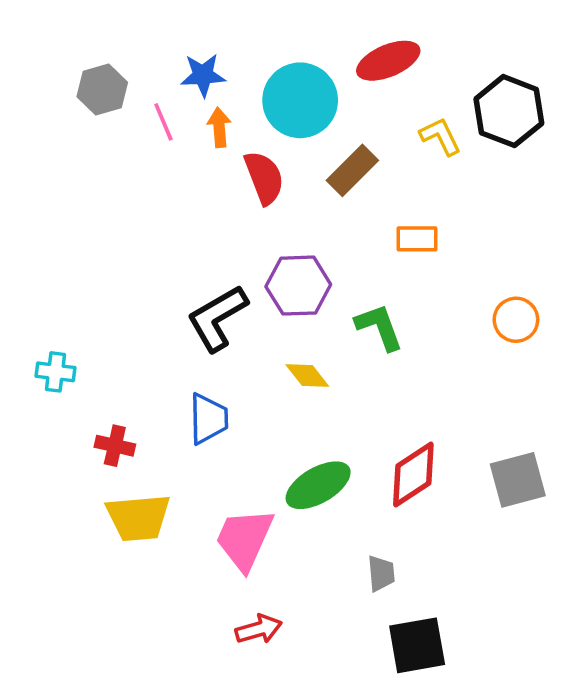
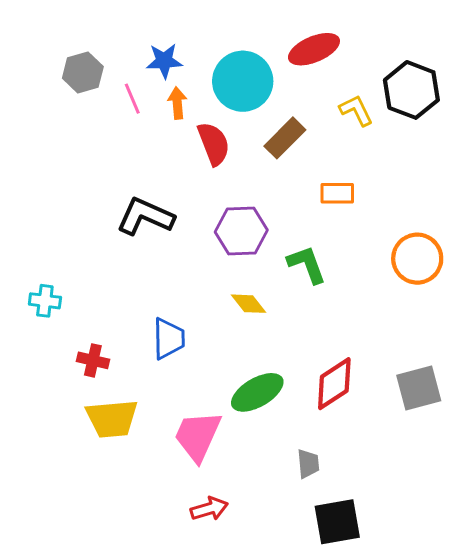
black L-shape: (217, 318) -> (145, 216), moved, turned 54
orange circle: (516, 320) -> (417, 259), size x1.4

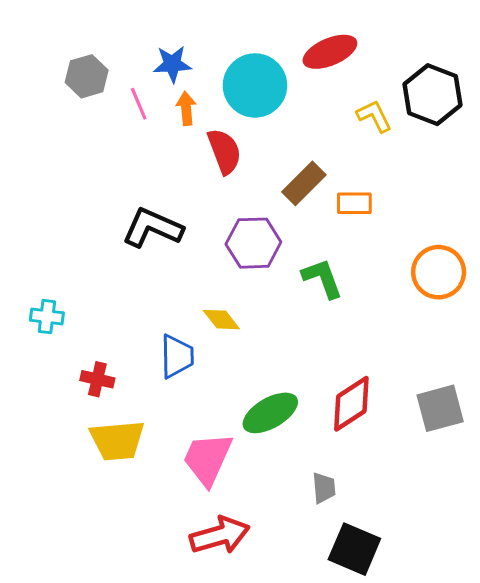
brown rectangle: (285, 138) -> (304, 183), moved
yellow diamond: (249, 304) -> (221, 320), moved
red arrow: (209, 509) -> (220, 535), size x1.5
black square: (337, 522) -> (354, 549), turned 33

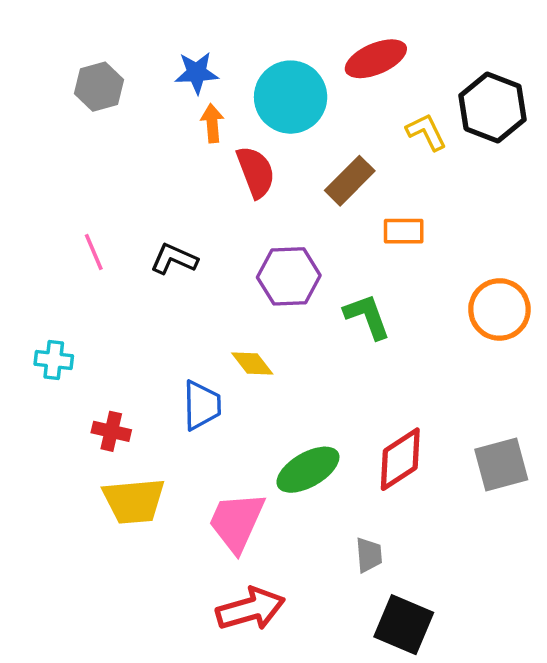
pink line: (139, 104) -> (94, 252), moved
brown rectangle: (304, 183) -> (350, 181), moved
black L-shape: (152, 228) -> (174, 259), size x0.7

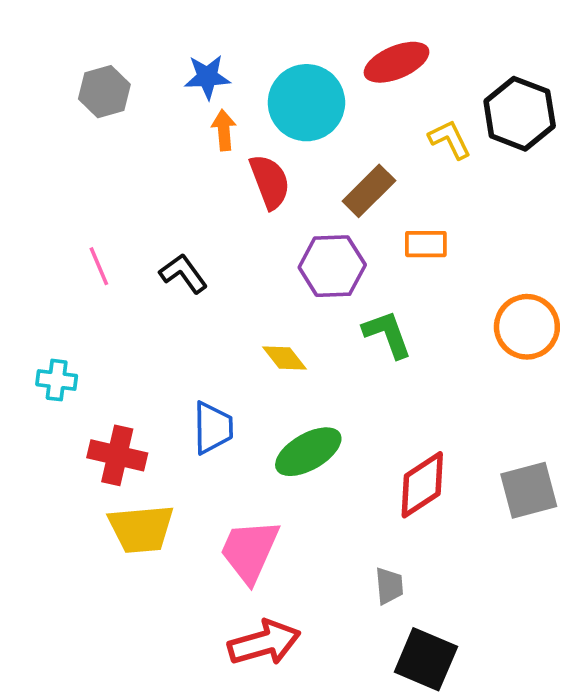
black L-shape: (174, 259) -> (183, 273), turned 30
purple hexagon: (289, 276) -> (332, 266), moved
yellow diamond: (252, 363) -> (284, 358), moved
red cross: (111, 431) -> (117, 455), size x1.4
green ellipse: (308, 470) -> (308, 452), moved

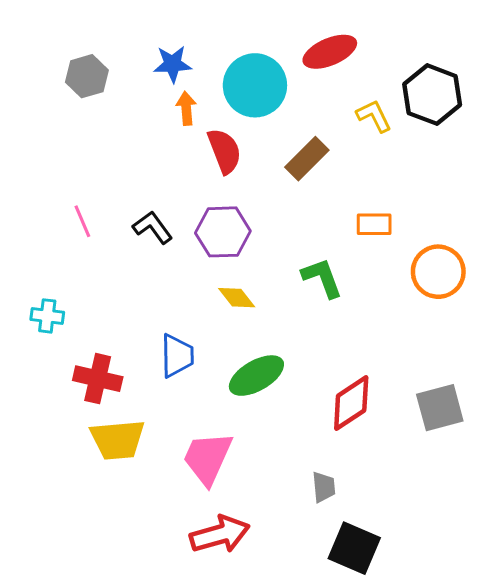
orange rectangle: (426, 244) -> (374, 224), moved
purple hexagon: (332, 266) -> (223, 232), moved

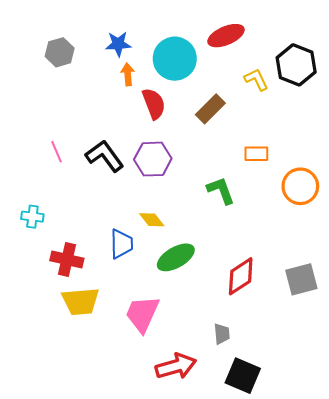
black L-shape: (153, 227) -> (105, 156), size x1.4
yellow diamond: (237, 298) -> (152, 220), moved
red arrow: (220, 534) -> (176, 366), moved

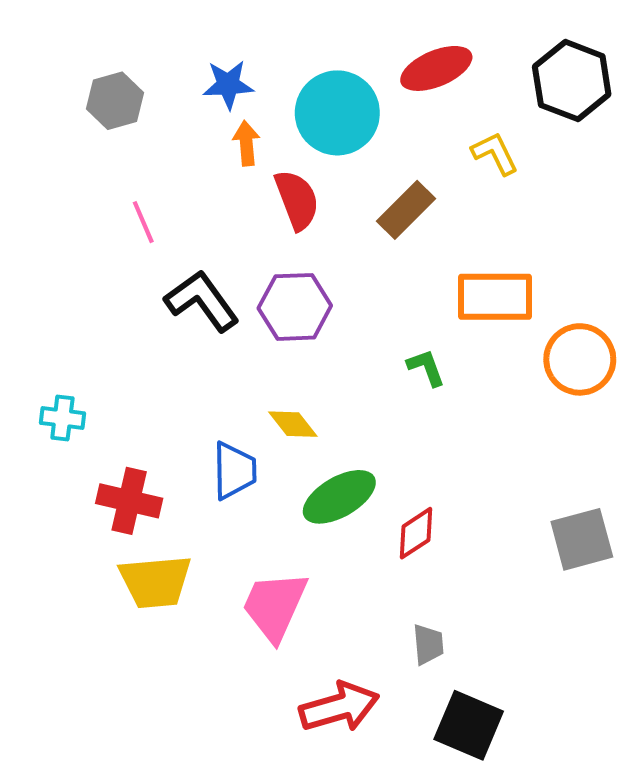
black hexagon: (296, 65) -> (572, 81), moved
pink line: (57, 152) -> (143, 222), moved
orange rectangle: (256, 154) -> (495, 297), size x1.6
green L-shape: (221, 190) -> (426, 368), size x0.7
red diamond: (241, 276) -> (416, 533), moved, size x0.7

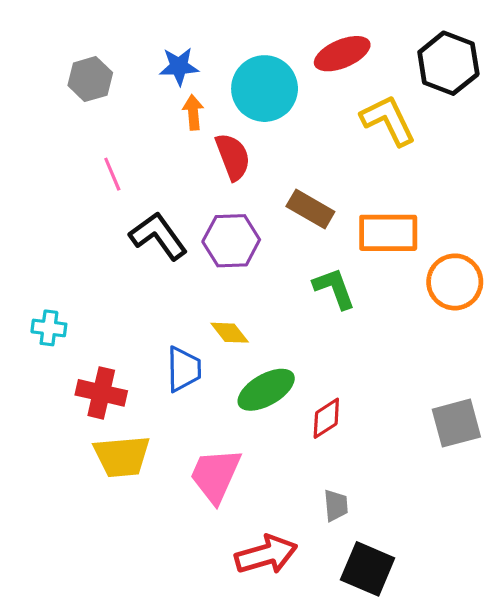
yellow L-shape: (495, 153) -> (388, 120), size x1.5
brown rectangle: (406, 210) -> (310, 209), moved, turned 75
green L-shape: (426, 368) -> (334, 288), size x1.4

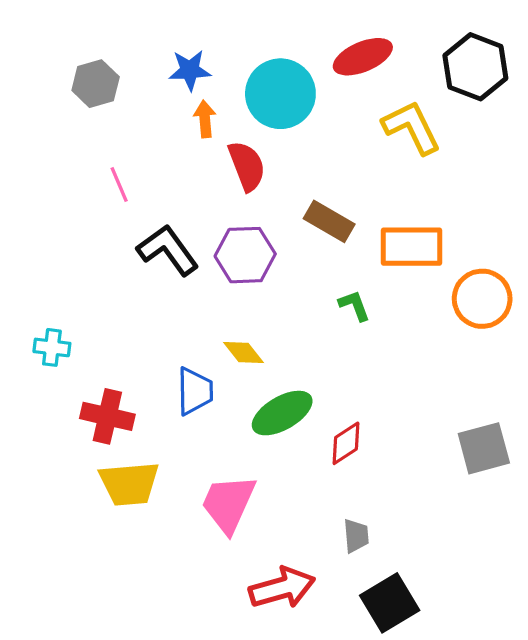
green L-shape: (334, 288) -> (354, 305), size x0.7
black square: (368, 569) -> (390, 603), turned 36

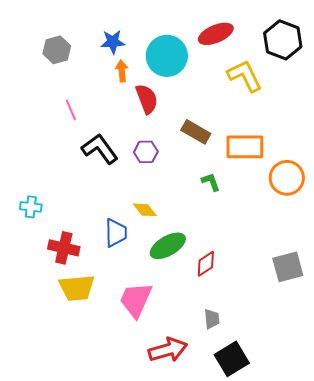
purple hexagon: (245, 255) -> (146, 152), size x0.7

